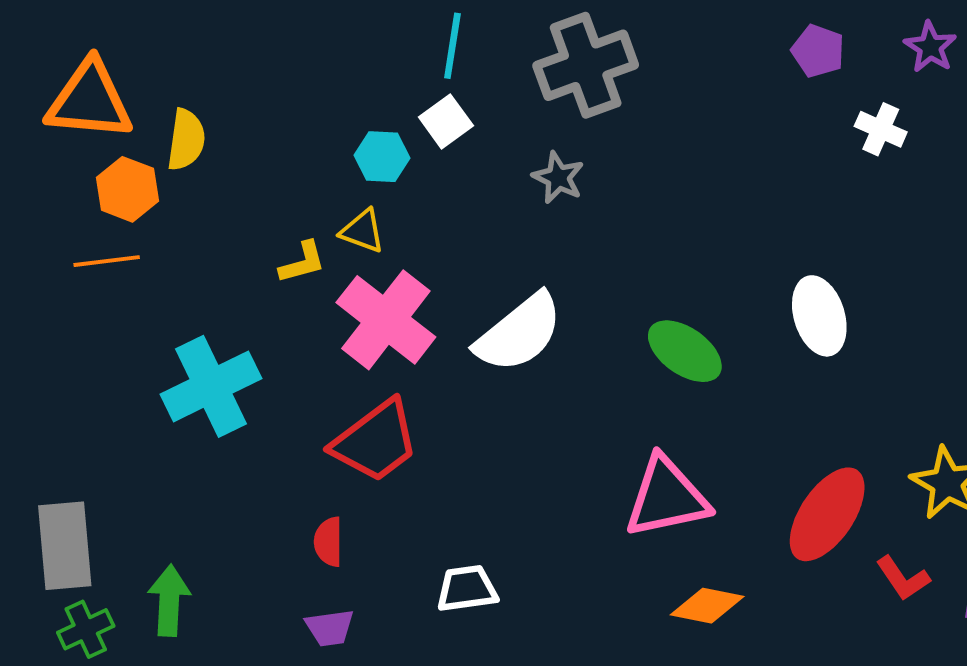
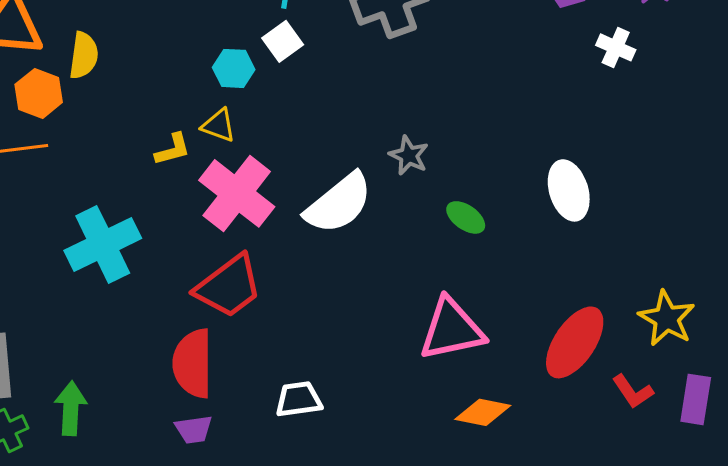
gray star: (558, 178) -> (409, 155), moved
green ellipse: (685, 351) -> (466, 217), size x0.7
red semicircle: (328, 542) -> (193, 363), size x1.8

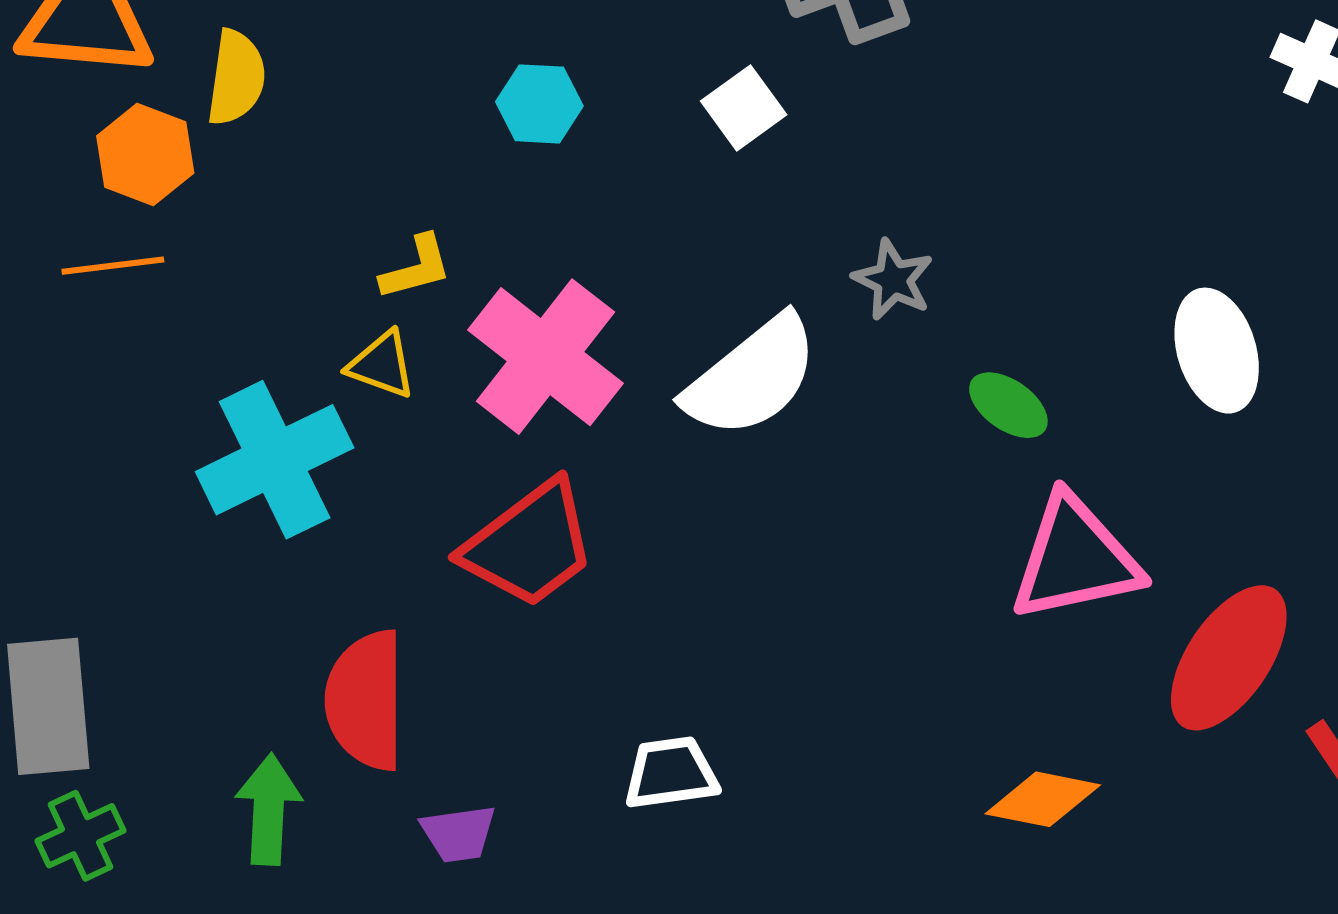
white square: (283, 41) -> (744, 108), moved
yellow triangle: (219, 125) -> (382, 365), moved
pink triangle: (452, 329) -> (1075, 559), moved
red semicircle: (193, 363) -> (366, 700), moved
green arrow: (71, 408) -> (269, 809), moved

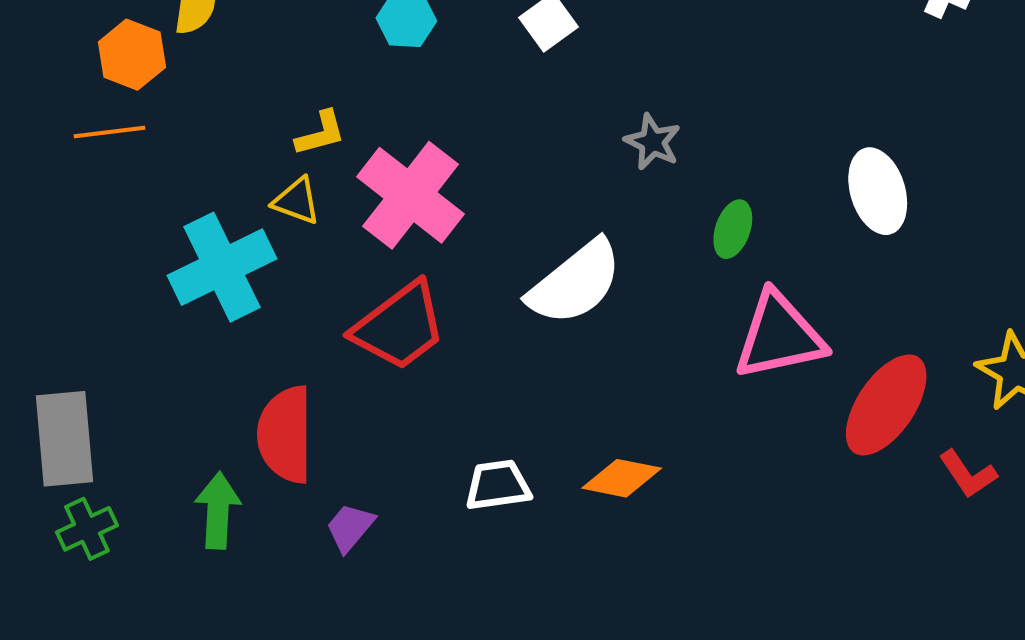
white semicircle: (752, 377) -> (575, 283), moved
green ellipse: (1008, 405) -> (733, 229), turned 74
orange diamond: (1043, 799) -> (622, 478), moved
purple trapezoid: (459, 834) -> (350, 527), turned 138

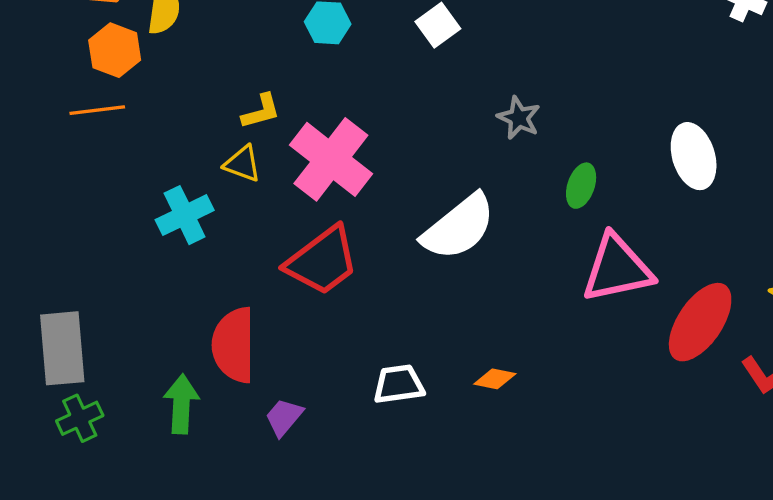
cyan cross: (222, 267) -> (185, 215), size x0.7
orange diamond: (622, 478) -> (495, 379), size x0.7

